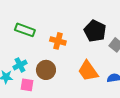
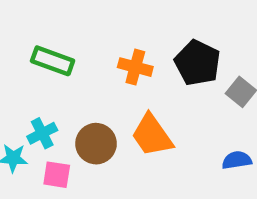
orange cross: (58, 41) -> (135, 67), moved
orange trapezoid: (88, 71) -> (152, 135), moved

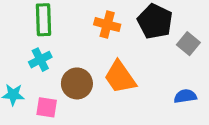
green rectangle: (53, 61) -> (43, 20), turned 68
cyan cross: (42, 133) -> (40, 60), moved

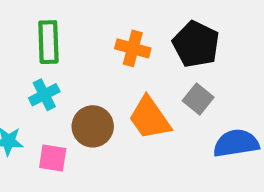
gray square: (188, 44) -> (198, 99), moved
blue semicircle: (185, 96) -> (236, 143), size x1.5

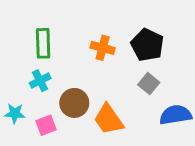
orange trapezoid: (150, 118) -> (109, 119), moved
pink square: (53, 158) -> (46, 125), turned -30

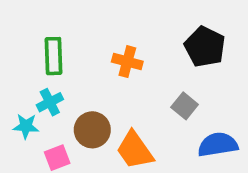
black pentagon: (147, 45) -> (205, 47), moved
cyan star: (15, 113) -> (26, 126), moved

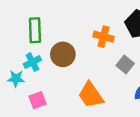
orange cross: (127, 62) -> (104, 37), moved
brown circle: (92, 130) -> (63, 54), moved

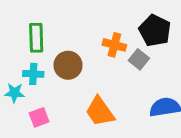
cyan cross: (32, 62) -> (33, 74), turned 30
gray square: (125, 65) -> (139, 59), moved

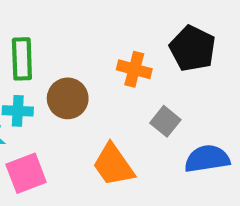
gray square: (139, 59) -> (165, 121), moved
pink square: (39, 117) -> (26, 173), size x1.4

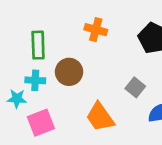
orange cross: (134, 69) -> (96, 30), moved

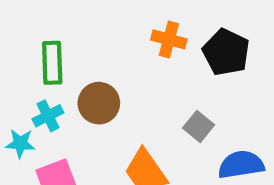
orange cross: (96, 30) -> (169, 39), moved
cyan cross: (35, 80) -> (48, 116), turned -30

